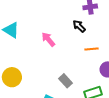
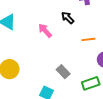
black arrow: (79, 26) -> (68, 18), moved

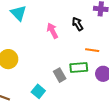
green rectangle: (91, 83) -> (79, 67), moved

